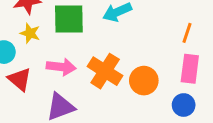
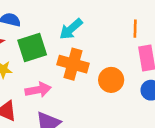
orange cross: (105, 71) -> (73, 64), moved

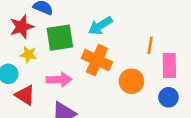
orange line: (135, 29) -> (150, 45), moved

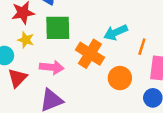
cyan arrow: (100, 26) -> (116, 32), moved
red triangle: (25, 95) -> (18, 78), turned 35

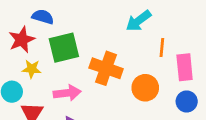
cyan arrow: (116, 32) -> (138, 21), moved

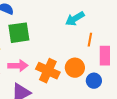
orange cross: (106, 68) -> (48, 71), moved
blue circle: (187, 101) -> (94, 81), moved

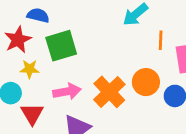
orange cross: (48, 71) -> (109, 92), turned 30

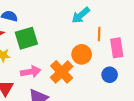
orange circle: (146, 82) -> (82, 54), moved

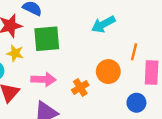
cyan arrow: (81, 15) -> (103, 24), moved
orange cross: (62, 72) -> (80, 87), size x0.6

